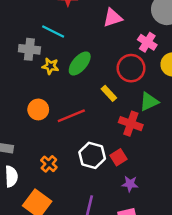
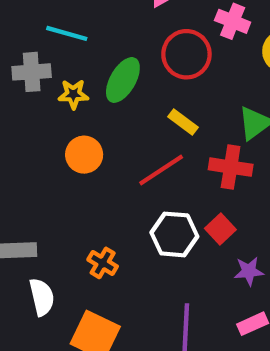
red circle: (131, 68) -> (186, 54), moved
orange circle: (38, 109) -> (84, 155), moved
red line: (71, 116) -> (161, 170), moved

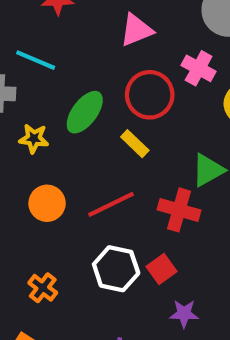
yellow star: (73, 94) -> (34, 139), moved
yellow rectangle: (183, 122) -> (135, 144), moved
orange circle: (84, 155) -> (47, 203), moved

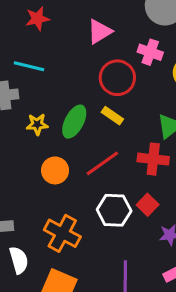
green ellipse: (85, 112) -> (74, 122), moved
orange cross: (43, 288) -> (62, 233), size x1.6

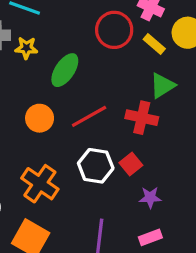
yellow rectangle: (112, 116) -> (154, 44), moved
yellow star: (37, 124) -> (26, 48), moved

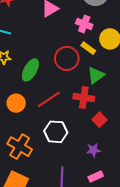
red circle: (114, 30) -> (67, 58), moved
red square: (131, 164) -> (99, 120), moved

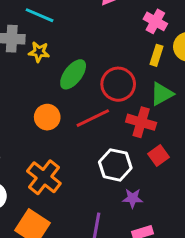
yellow rectangle: (88, 48) -> (156, 55), turned 64
red circle: (67, 58) -> (118, 84), moved
white hexagon: (56, 132) -> (115, 165), moved
purple star: (93, 150) -> (133, 198), moved

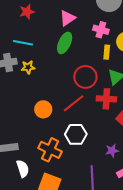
green ellipse: (73, 74) -> (65, 43), moved
white hexagon: (115, 165) -> (76, 134), moved

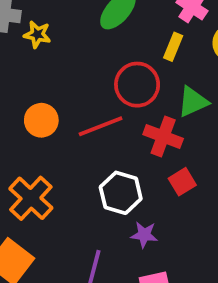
yellow rectangle: (107, 52) -> (173, 47), moved
white hexagon: (76, 134) -> (121, 193), moved

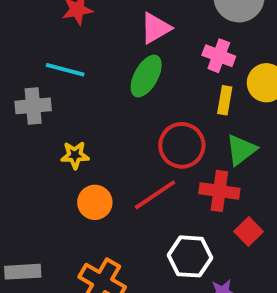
yellow star: (37, 34) -> (75, 155), moved
yellow rectangle: (173, 47) -> (225, 100), moved

